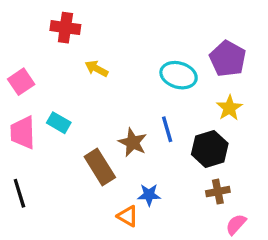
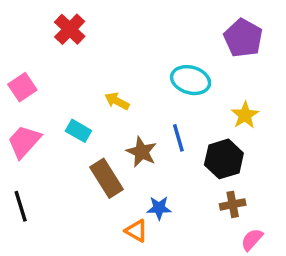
red cross: (65, 28) -> (70, 29), turned 36
purple pentagon: (228, 59) -> (243, 38), moved
yellow arrow: (97, 69) -> (117, 101), moved
cyan rectangle: (59, 123) -> (78, 131), moved
pink trapezoid: (23, 133) -> (24, 141), turned 44

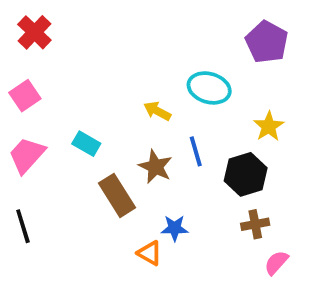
red cross: (70, 29) -> (34, 32), moved
yellow arrow: (117, 101) -> (157, 111), moved

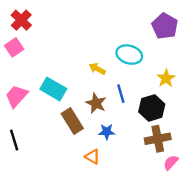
pink square: (25, 96) -> (14, 47), moved
cyan rectangle: (86, 144) -> (53, 89), size x1.5
brown cross: (255, 224) -> (158, 139), size x1.5
blue star: (175, 228) -> (107, 132), moved

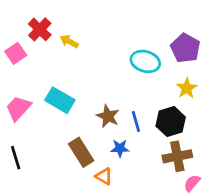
red cross: (21, 20) -> (40, 29), moved
purple pentagon: (165, 26) -> (185, 48), moved
yellow arrow: (97, 69) -> (69, 41), moved
blue line: (121, 94) -> (136, 122), moved
brown rectangle: (72, 121) -> (81, 152), moved

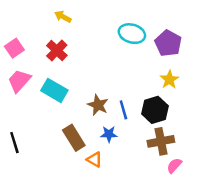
red cross: (40, 29) -> (57, 51), moved
yellow arrow: (69, 41) -> (63, 17), moved
cyan ellipse: (145, 61) -> (132, 34), moved
pink trapezoid: (18, 108) -> (19, 81), moved

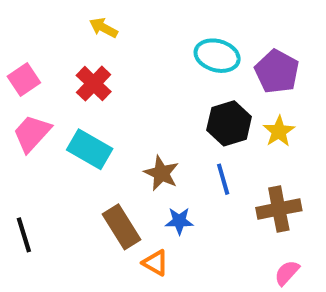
blue line: (123, 110) -> (223, 179), moved
black hexagon: (155, 110) -> (229, 123), moved
brown cross: (161, 141) -> (279, 209), moved

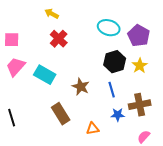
pink square: (24, 80) -> (12, 40), turned 35
red cross: (94, 84) -> (59, 39), moved
blue star: (179, 221) -> (118, 115), moved
orange triangle: (155, 263) -> (93, 129), moved, turned -40

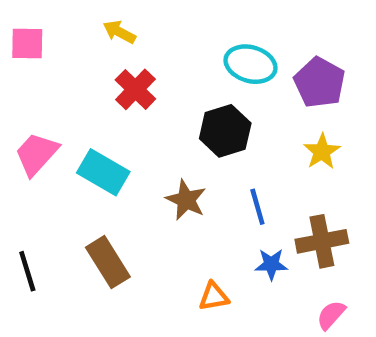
pink square: (12, 40) -> (27, 43), moved
black hexagon: (115, 62) -> (225, 131), moved
brown rectangle: (61, 114) -> (108, 262), moved

